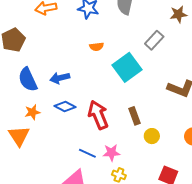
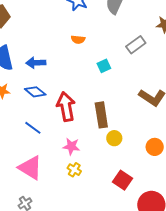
cyan square: (127, 67) -> (104, 66), size x0.5
brown rectangle: (134, 116) -> (101, 115), size x1.4
blue line: (87, 153) -> (33, 128), moved

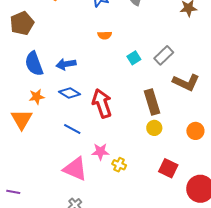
gray rectangle: (136, 45) -> (164, 55), moved
brown rectangle: (101, 115) -> (152, 102), moved
pink star: (71, 146) -> (100, 152), moved

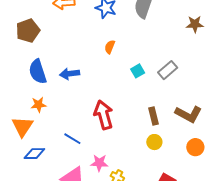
orange semicircle: (105, 35) -> (110, 47), turned 112
brown L-shape: (186, 82) -> (188, 114), moved
blue diamond: (69, 93) -> (34, 154), moved, turned -35
brown rectangle: (152, 102) -> (153, 116), size x0.7

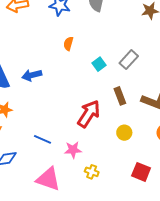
red arrow: (103, 115) -> (89, 114), moved, turned 56
brown rectangle: (153, 116) -> (120, 96), moved
pink star: (99, 163) -> (73, 150), moved

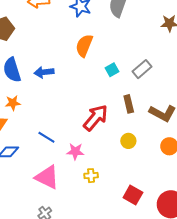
orange semicircle: (68, 44) -> (84, 46), size x1.6
yellow cross: (92, 172) -> (91, 176), turned -32
red square: (141, 172) -> (133, 195), moved

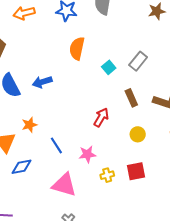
orange star: (13, 103) -> (29, 125), moved
red arrow: (96, 118) -> (101, 117), size x0.7
blue line: (46, 137) -> (56, 145), turned 36
red square: (133, 195) -> (136, 171), moved, turned -30

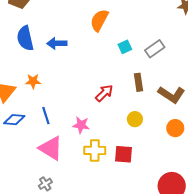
blue line: (56, 145) -> (46, 116), moved
yellow cross: (107, 175) -> (95, 150), size x1.5

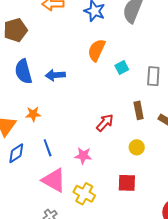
cyan square: (125, 47) -> (122, 67), moved
gray rectangle: (155, 49) -> (153, 76), turned -48
blue diamond: (14, 120) -> (16, 153), turned -35
yellow cross: (95, 150) -> (84, 194), moved, turned 30

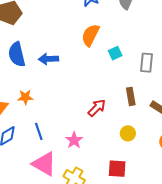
pink star: (83, 156) -> (74, 140), turned 30

